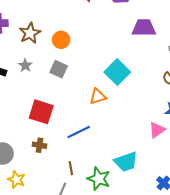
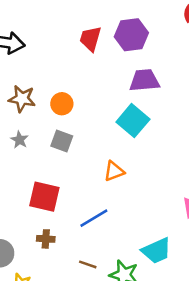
purple trapezoid: (144, 28) -> (144, 80), moved
brown star: (30, 33) -> (22, 99), turned -30
cyan square: (117, 72) -> (133, 121), moved
brown line: (71, 168) -> (88, 264), turned -56

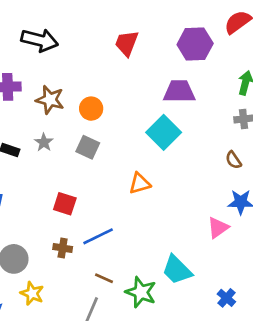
purple hexagon: (131, 35) -> (195, 44), moved
red square: (44, 197) -> (65, 204), size x0.7
blue line: (94, 218) -> (98, 236), moved
cyan trapezoid: (156, 251) -> (177, 270), turned 64

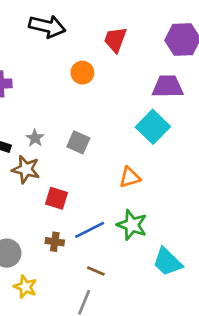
black arrow: (40, 40) -> (47, 26), moved
brown star: (50, 100) -> (26, 169), moved
orange circle: (91, 109) -> (82, 73), moved
green star: (141, 292) -> (132, 225), moved

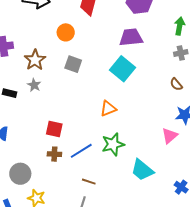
gray square: (78, 142) -> (73, 64), moved
brown star: (26, 169) -> (35, 60), moved, turned 30
green star: (132, 225) -> (113, 144), turned -30
brown cross: (55, 242) -> (54, 154), moved

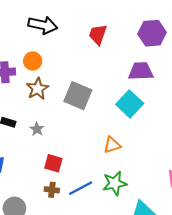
orange circle: (66, 32) -> (33, 61), moved
gray square: (73, 64) -> (78, 96), size x1.5
gray star: (34, 85) -> (37, 129), moved

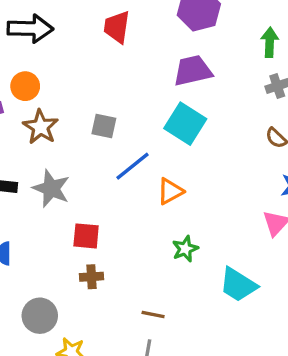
gray square: (78, 96) -> (104, 126), size x0.6
gray star: (37, 129) -> (51, 189), size x1.6
green star: (115, 183) -> (185, 249), size x0.7
blue line: (81, 188) -> (132, 166), moved

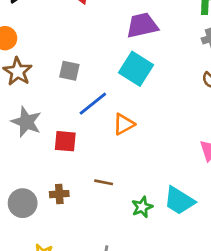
red square: (86, 236) -> (65, 141), moved
green star: (185, 249) -> (142, 207), moved
brown line: (153, 314) -> (104, 182), moved
gray circle: (40, 316) -> (23, 203), moved

